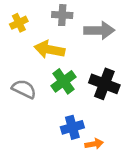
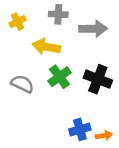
blue cross: (72, 127) -> (80, 129), moved
orange arrow: (94, 144) -> (104, 135), moved

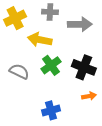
yellow cross: (18, 22) -> (15, 18), size x1.5
blue cross: (80, 129) -> (51, 110), moved
orange arrow: (104, 135) -> (89, 96), moved

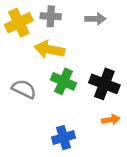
gray cross: (50, 12) -> (51, 16), moved
gray arrow: (80, 24) -> (95, 19), moved, size x0.7
green cross: (51, 65) -> (64, 81), turned -30

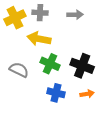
blue cross: (64, 138) -> (56, 93), moved, turned 30

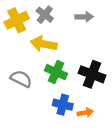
gray cross: (40, 13) -> (45, 15), turned 35
orange arrow: (87, 94) -> (85, 113), moved

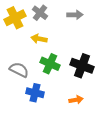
yellow arrow: (44, 44) -> (39, 39), size x0.7
blue cross: (63, 105) -> (35, 93), moved

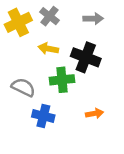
green cross: (50, 64) -> (62, 80), turned -30
black cross: (82, 66) -> (86, 57), moved
orange arrow: (76, 100) -> (94, 114), moved

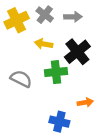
gray arrow: (93, 19) -> (73, 17), moved
black cross: (86, 57) -> (77, 52), turned 30
blue cross: (43, 116) -> (59, 122), moved

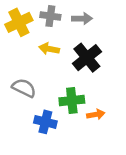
gray cross: (45, 15) -> (50, 16), turned -30
green cross: (56, 72) -> (72, 101), moved
blue cross: (59, 122) -> (45, 122), moved

